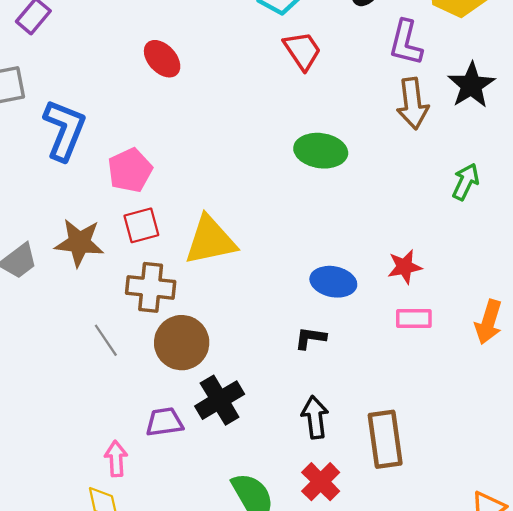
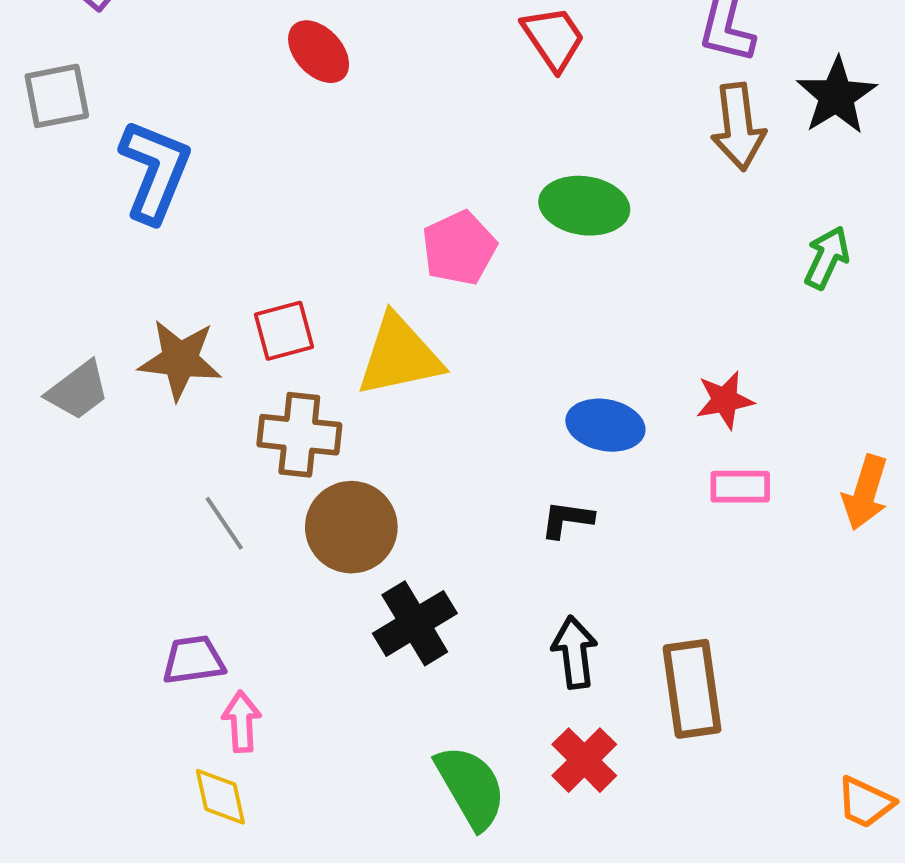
pink pentagon: (130, 170) -> (459, 248), moved
purple trapezoid: (164, 422) -> (193, 660), moved

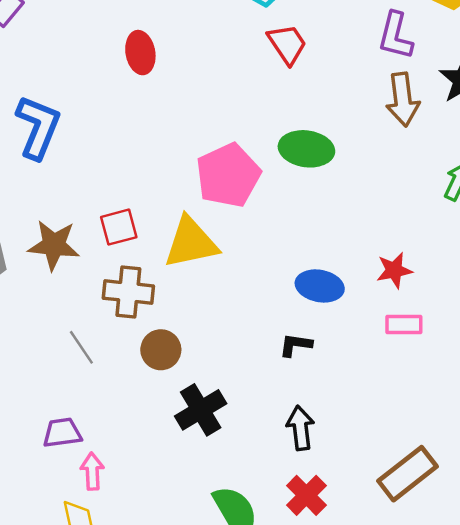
red ellipse: (319, 52) -> (140, 53), turned 33
pink pentagon: (459, 248) -> (228, 175), size x1.4
brown circle: (351, 527) -> (161, 350), size x0.7
brown rectangle: (692, 689) -> (408, 474), moved, turned 60

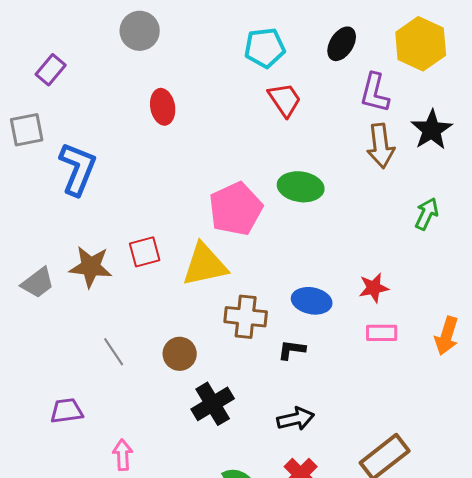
brown cross: (128, 292) -> (246, 317), moved
black arrow: (300, 428) -> (296, 419), turned 84
purple trapezoid: (62, 433) -> (67, 411), moved

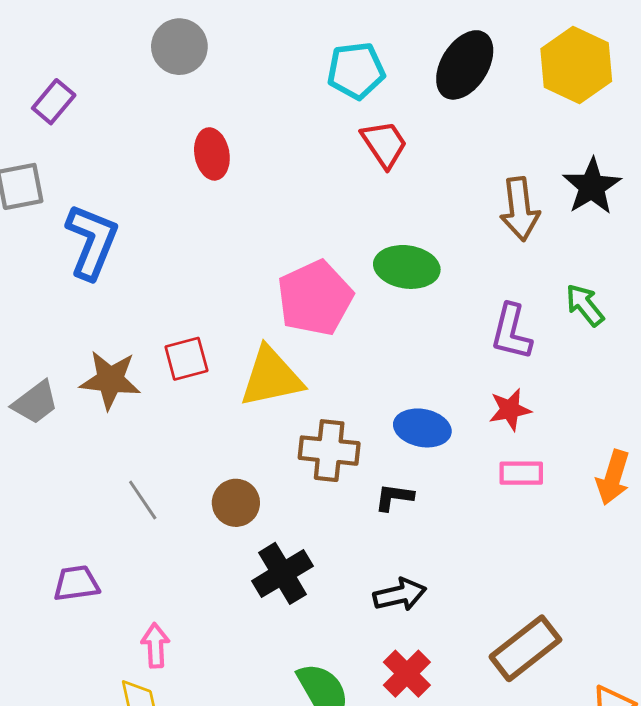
black ellipse: (342, 44) -> (465, 65), size x1.4
purple L-shape: (375, 93) -> (511, 332), moved
green arrow: (427, 214) -> (585, 305), turned -64

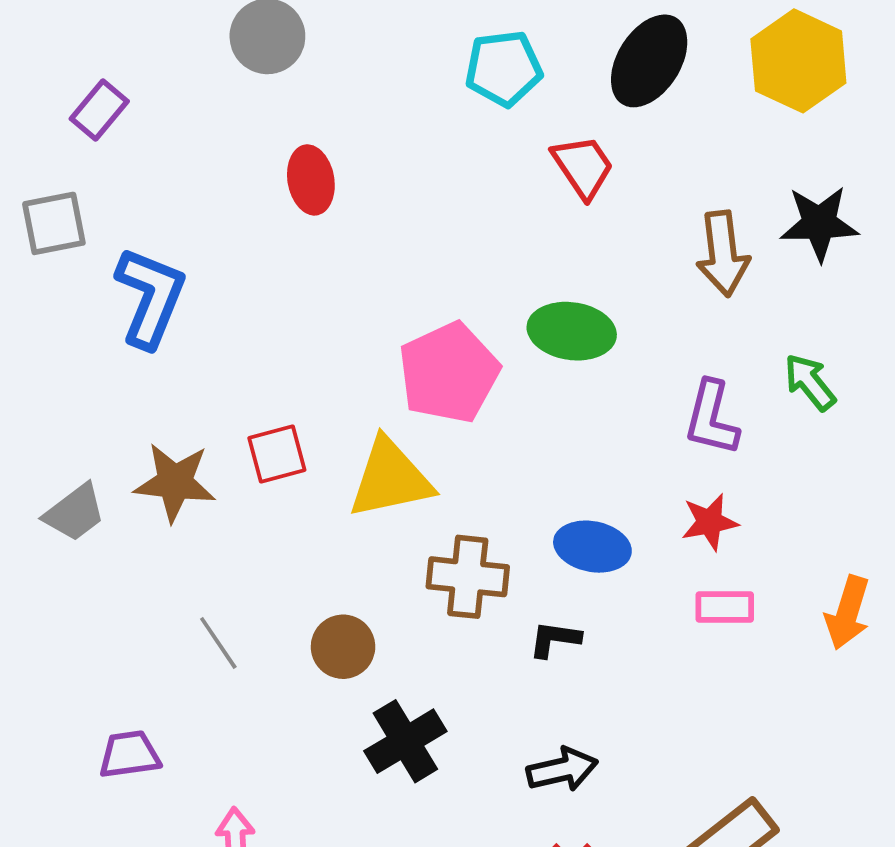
red trapezoid: (384, 144) -> (583, 167), moved
black star: (592, 186) -> (819, 223), turned 30

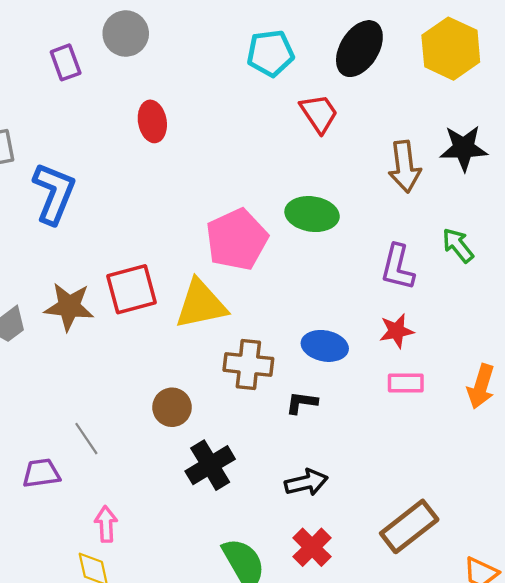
purple rectangle: (99, 110) -> (66, 62), moved, turned -60
red square: (277, 454) -> (132, 289), size x1.4
gray line: (218, 643) -> (86, 439), moved

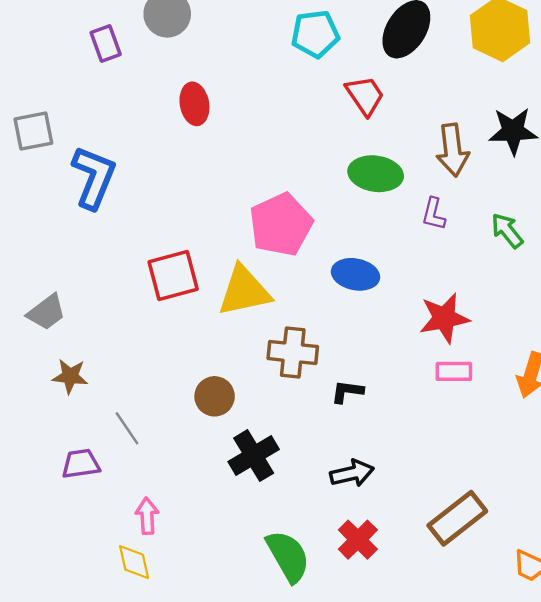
green ellipse: (312, 214) -> (376, 174), moved
purple L-shape: (398, 267) -> (434, 214), moved, size x0.7
brown star: (69, 307) -> (70, 376), moved, size x0.7
red star: (396, 331) -> (444, 318), size x1.4
blue ellipse: (325, 346) -> (355, 274), moved

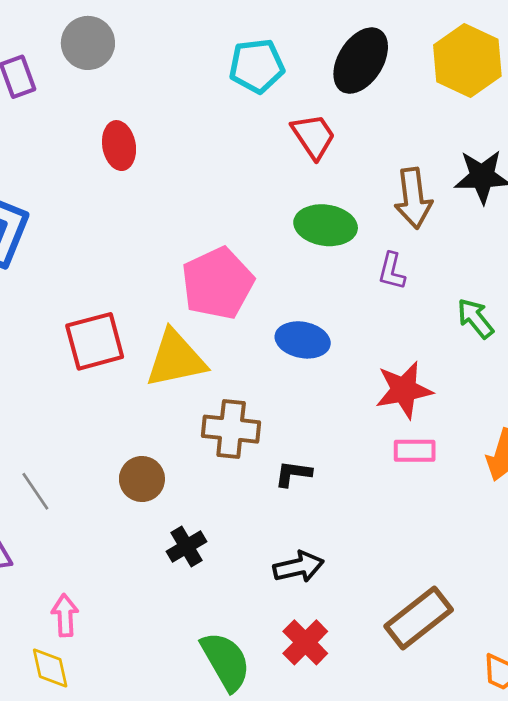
green arrow: (507, 231) -> (475, 318), moved
gray line: (127, 428) -> (35, 491), moved
black cross: (254, 456) -> (187, 547), size x0.7

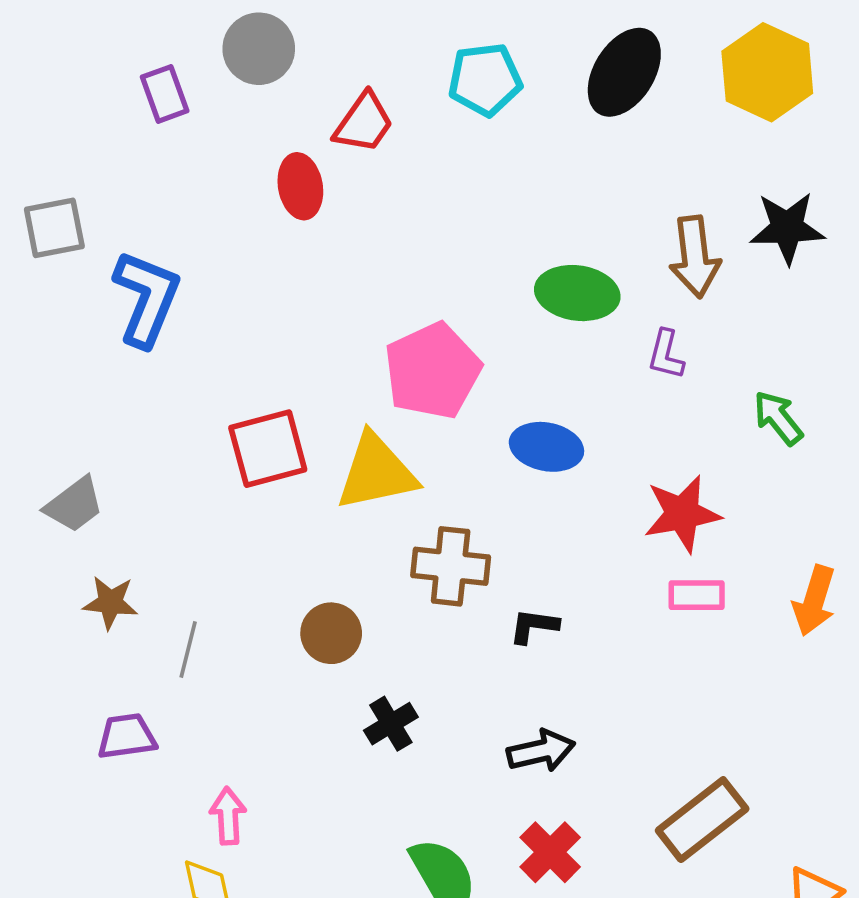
red trapezoid: (313, 136) -> (364, 123), moved, turned 69
gray line: (35, 491) -> (188, 650), turned 48

